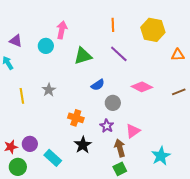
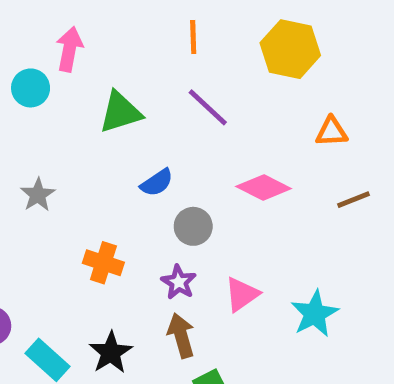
orange triangle: (178, 55) -> (332, 132), moved
black star: (83, 145) -> (111, 353), moved
brown arrow: (120, 148) -> (181, 336), moved
cyan star: (161, 156) -> (315, 314), moved

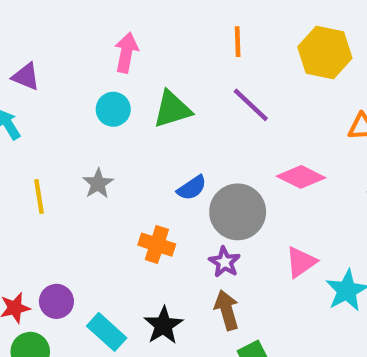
cyan circle: (31, 88) -> (113, 109), moved
blue semicircle: (157, 183) -> (192, 188), moved
gray circle: (193, 226) -> (238, 212), size x1.6
pink triangle: (242, 294) -> (301, 262), moved

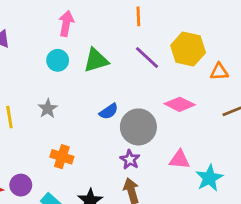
yellow hexagon: (325, 52) -> (188, 49), moved
orange cross: (157, 245) -> (62, 157), moved
pink triangle: (301, 262) -> (180, 160), turned 40

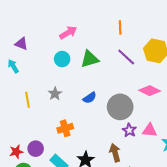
pink arrow: (66, 23) -> (68, 33), turned 48
blue semicircle: (109, 111) -> (90, 98), moved
orange cross: (62, 157) -> (65, 128), turned -35
purple star: (130, 160) -> (129, 130), moved

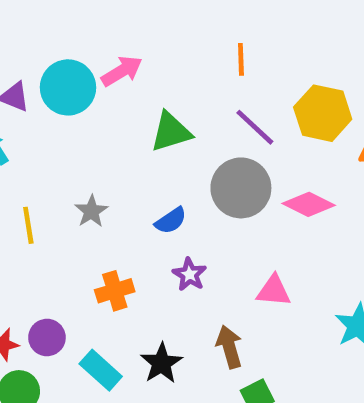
cyan circle: (62, 59) -> (68, 87), moved, size x1.5
gray circle: (120, 107) -> (241, 188), moved
purple star: (129, 130) -> (190, 274), moved
pink triangle: (150, 130) -> (274, 291), moved

